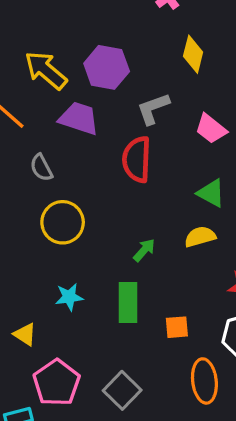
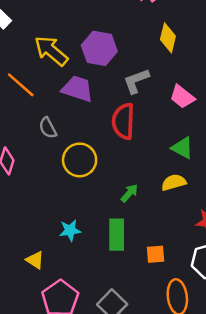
yellow circle: (63, 222) -> (80, 160), moved

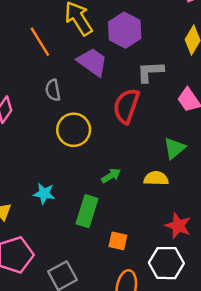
green triangle: (182, 148) -> (174, 148), turned 35

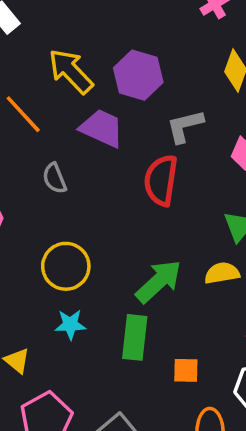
yellow circle: (74, 130) -> (66, 266), moved
green arrow: (111, 176) -> (159, 281), size x1.8

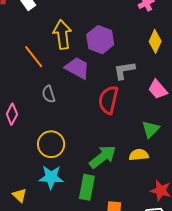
yellow arrow: (71, 71) -> (62, 35), turned 32
cyan star: (70, 325) -> (51, 177), size x1.4

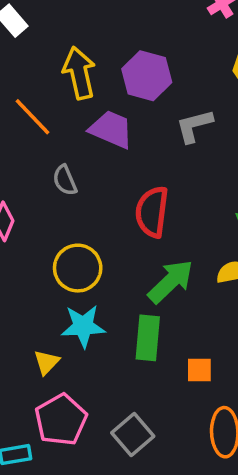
red semicircle: (108, 100) -> (152, 212), moved
yellow triangle: (20, 195) -> (47, 362), moved, turned 35

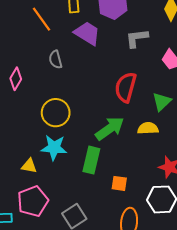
red semicircle: (152, 212) -> (126, 87), moved
yellow triangle: (47, 362) -> (29, 166), turned 49

